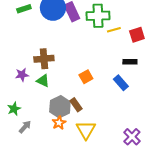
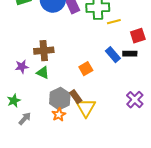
red square: (137, 35) -> (138, 36), moved
blue rectangle: (121, 83) -> (113, 55), moved
yellow triangle: (86, 130) -> (86, 108), moved
purple cross: (132, 137) -> (135, 100), moved

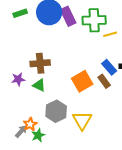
orange square: (86, 69) -> (82, 81), size x1.5
brown rectangle: (76, 97) -> (104, 81), moved
green star: (14, 101) -> (38, 135), moved
orange star: (59, 115) -> (30, 124), moved

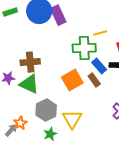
green cross: (94, 20) -> (84, 48), moved
green triangle: (39, 85) -> (29, 84), size x1.5
green star: (38, 135) -> (50, 134), moved

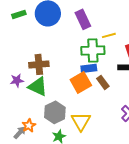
purple rectangle: (58, 15) -> (83, 19), moved
blue rectangle: (99, 66) -> (89, 68), moved, turned -56

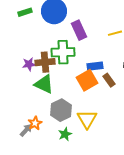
purple rectangle: (83, 19) -> (79, 30), moved
green cross: (93, 50) -> (63, 52), moved
purple star: (17, 80) -> (29, 64), moved

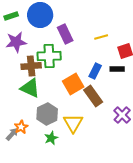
purple star: (29, 64) -> (16, 42), moved, size x1.5
blue rectangle: (95, 66) -> (95, 71), moved, turned -56
brown rectangle: (109, 80) -> (93, 96), moved, size x1.5

